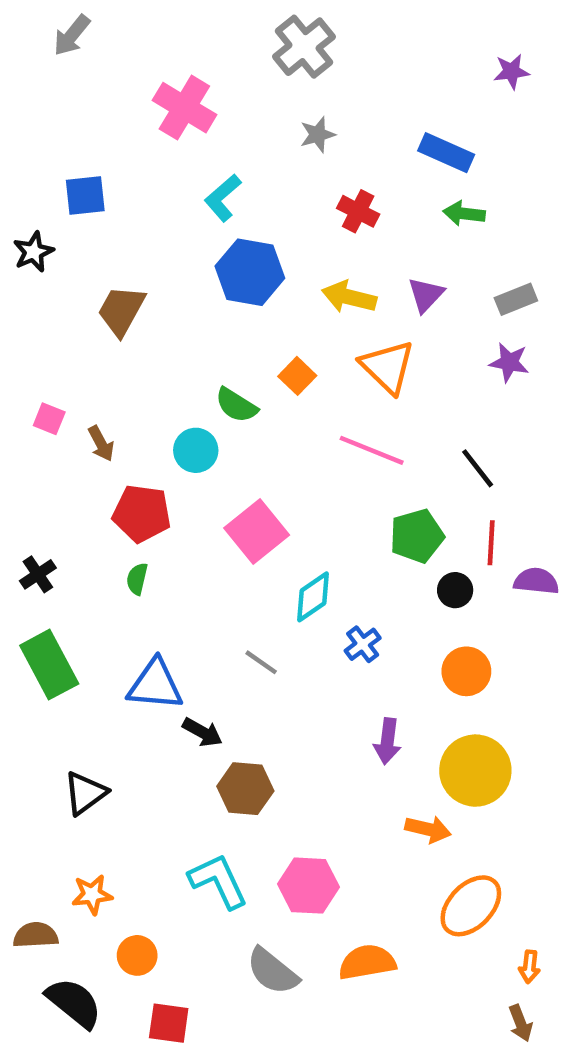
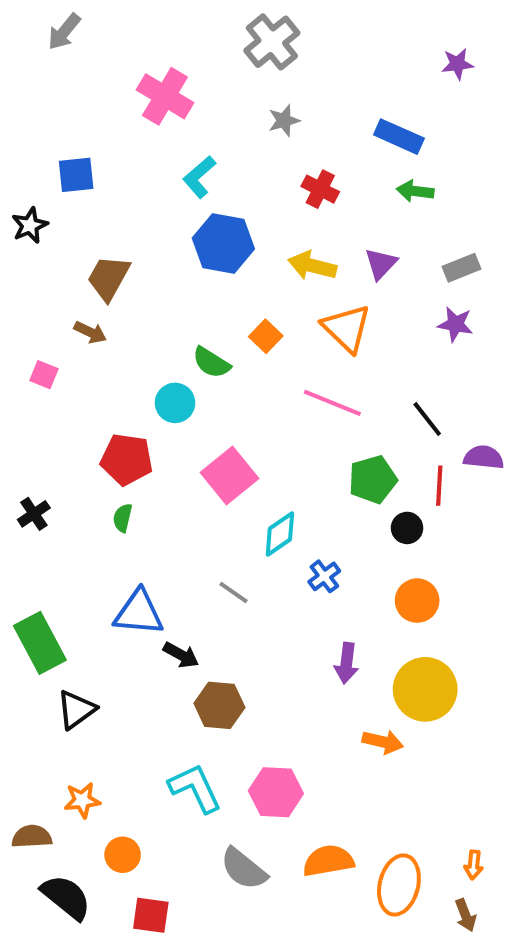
brown arrow: (101, 444) -> (90, 332), moved, turned -36
purple semicircle: (536, 581) -> (484, 457), moved
green rectangle: (49, 665) -> (40, 643), moved
orange ellipse: (471, 906) -> (399, 885), moved, turned -30

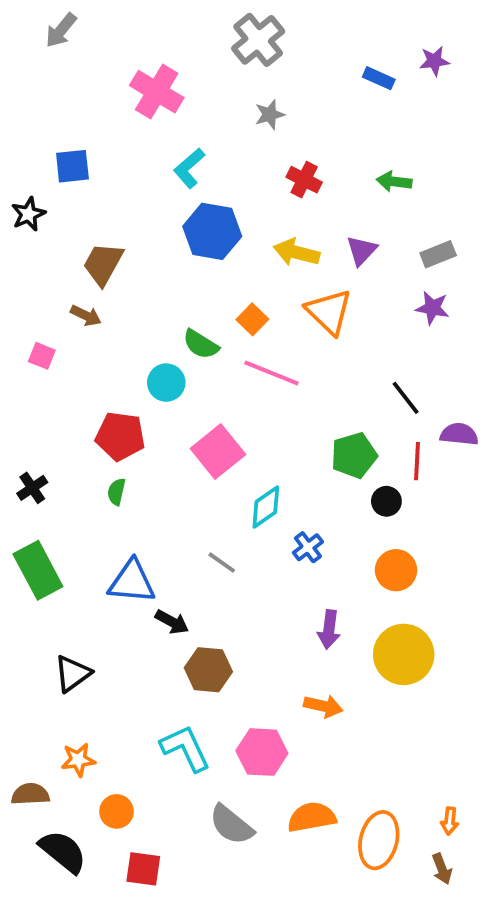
blue rectangle: (399, 137) -> (379, 78), moved, size x0.7
pink line: (332, 403) -> (272, 373), moved
green rectangle: (40, 643) -> (38, 570), moved
orange arrow: (383, 742) -> (323, 706), moved

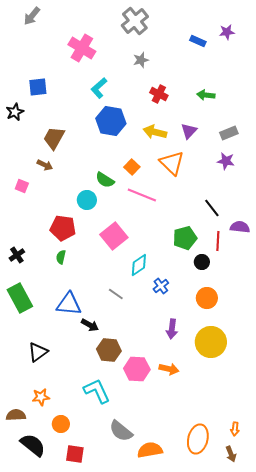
pink hexagon: (262, 752) -> (137, 369), moved
orange semicircle: (312, 817) -> (150, 450), moved

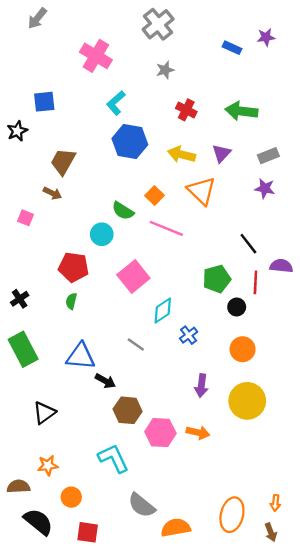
green arrow: (206, 95) -> (241, 111), size x1.5

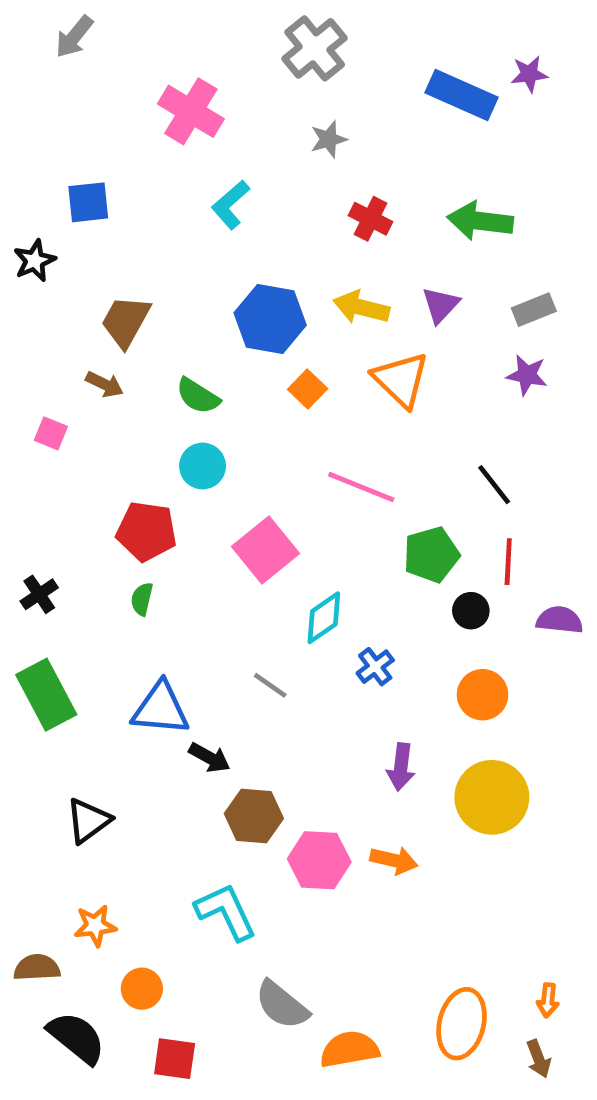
blue rectangle: (232, 48) -> (462, 95), size x1.8
blue hexagon: (130, 142) -> (270, 319), moved
green semicircle: (123, 211) -> (198, 396), moved
pink line: (166, 228) -> (361, 487), moved
purple semicircle: (281, 266) -> (560, 620), moved

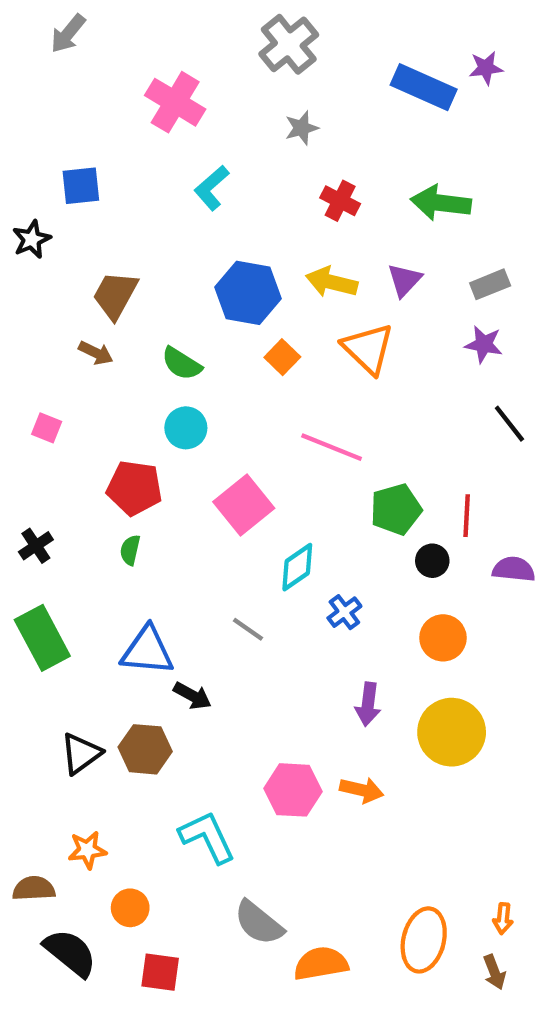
pink square: (51, 433) -> (47, 428), moved
black line: (494, 485) -> (509, 424), moved
brown hexagon: (254, 816) -> (145, 749), moved

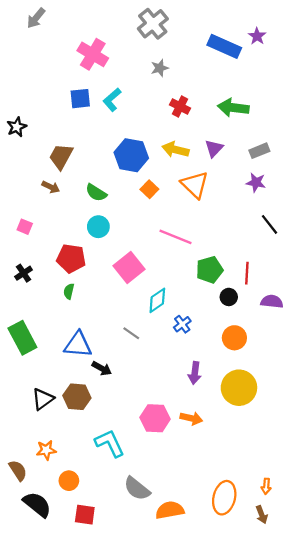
purple star: (486, 68) -> (257, 36), turned -30
blue square: (81, 186) -> (80, 99), moved
black cross: (36, 546) -> (24, 273), moved
brown semicircle: (34, 889) -> (18, 470), turned 60

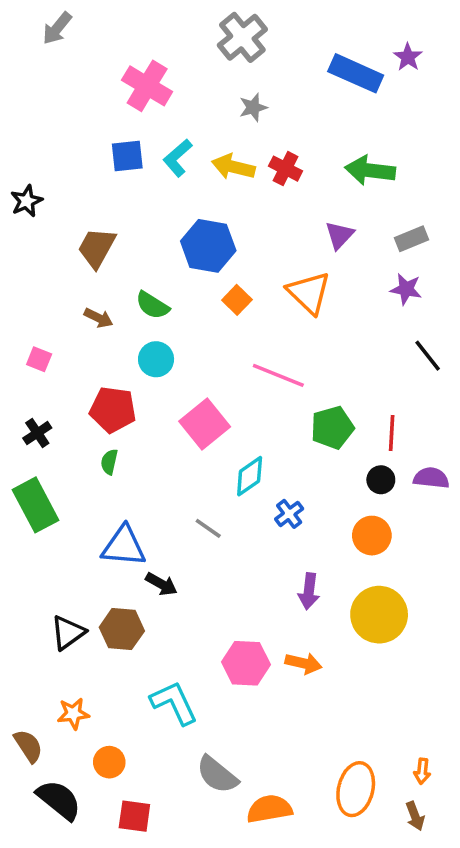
yellow arrow: (175, 150) -> (233, 167), moved
brown arrow: (51, 187) -> (98, 318), moved
black circle: (229, 297) -> (381, 480), moved
green rectangle: (22, 338) -> (36, 505), moved

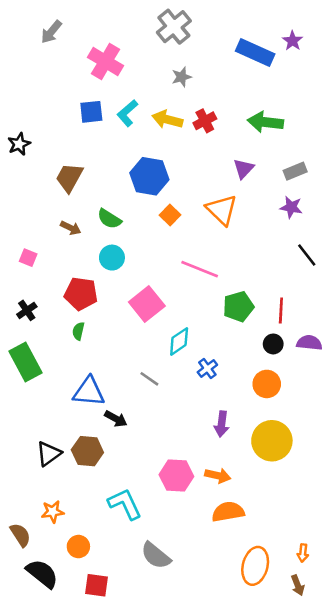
gray arrow: (57, 28) -> (51, 32), moved
red cross: (286, 169) -> (205, 121), turned 35
orange semicircle: (269, 809) -> (228, 512), moved

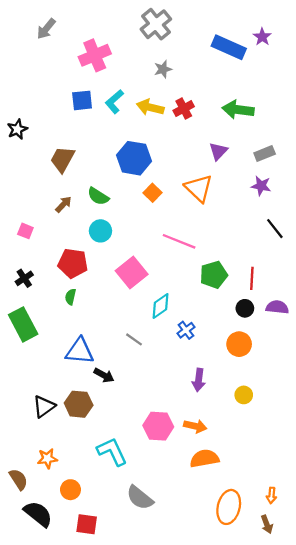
pink cross: (105, 61) -> (95, 55), turned 36
brown arrow: (71, 228) -> (64, 204), turned -72
yellow circle: (272, 441) -> (244, 395), size x0.5

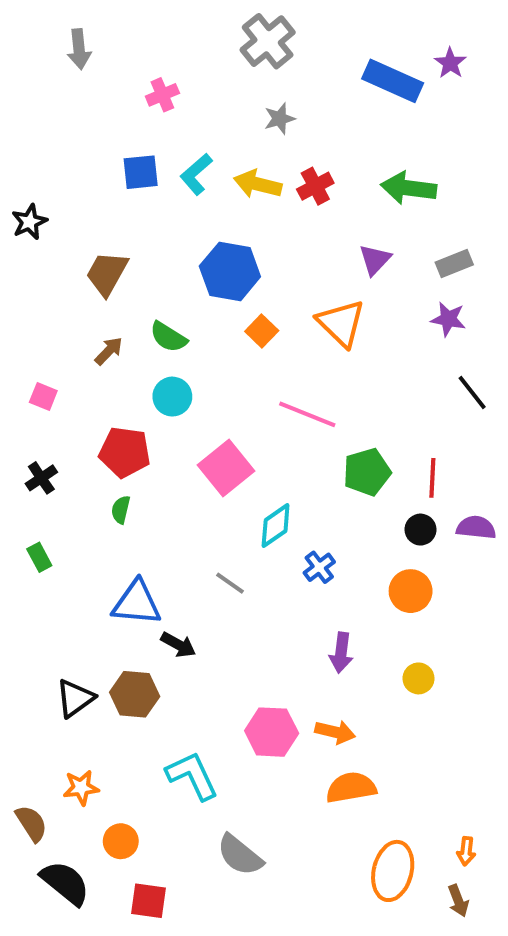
gray arrow: (46, 29) -> (79, 49), turned -45
pink cross: (95, 55) -> (162, 95), size x0.6
green rectangle: (23, 324) -> (39, 557), size x0.5

